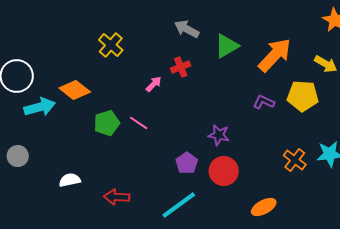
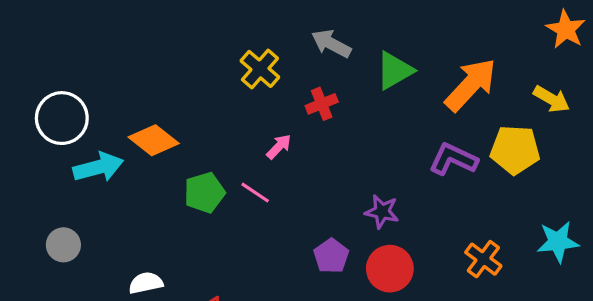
yellow cross: (111, 45) -> (260, 69), moved
pink arrow: (154, 84) -> (279, 147), moved
purple L-shape: (264, 102) -> (453, 159), size x1.4
orange cross: (295, 160) -> (483, 259), moved

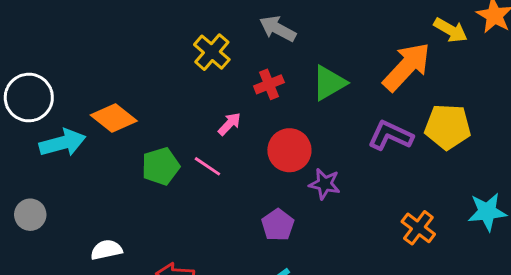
green triangle: (395, 71) -> (329, 83), moved
yellow arrow: (551, 99) -> (451, 30), moved
red circle: (390, 269) -> (289, 150), moved

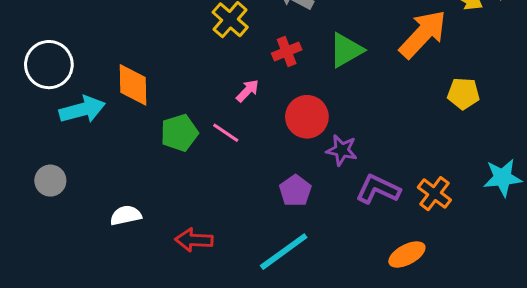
orange diamond: (114, 118) -> (133, 85), turned 51
yellow pentagon: (448, 127) -> (463, 94), size x0.7
purple L-shape: (391, 136) -> (378, 189), moved

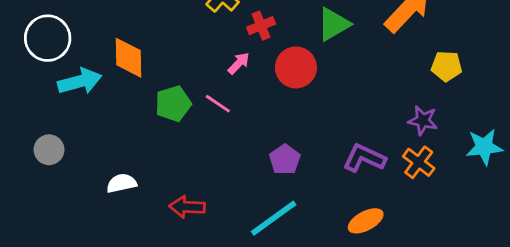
red cross: (287, 52) -> (261, 26), moved
red circle: (307, 117) -> (296, 67), moved
purple star: (342, 150) -> (423, 120), moved
orange ellipse: (407, 254) -> (366, 221), moved

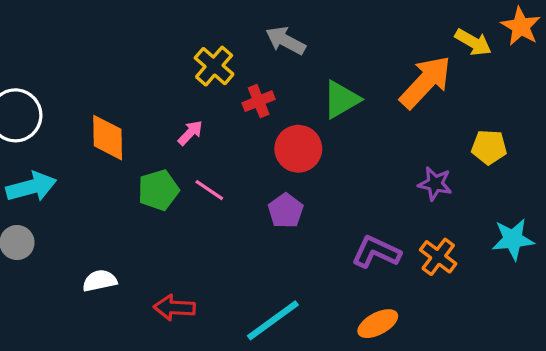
pink arrow: (239, 63) -> (190, 133), moved
yellow pentagon: (447, 66) -> (489, 147), moved
cyan arrow: (80, 81) -> (31, 187), moved
purple star: (423, 120) -> (435, 184), moved
purple pentagon: (285, 160) -> (286, 211), moved

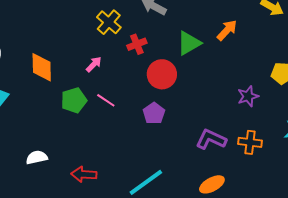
orange arrow: (425, 82) -> (227, 30), moved, size x0.6
purple star: (435, 184) -> (248, 96), turned -30
orange cross: (438, 257) -> (250, 142), turned -30

